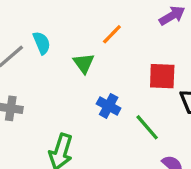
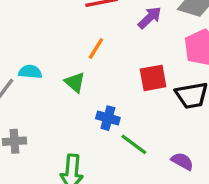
cyan semicircle: (42, 43) -> (30, 72), turned -50
green line: (147, 127) -> (134, 144), moved

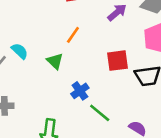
cyan semicircle: (30, 72) -> (20, 51), turned 36
blue cross: (108, 118) -> (80, 91), turned 36

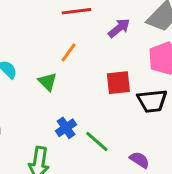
blue cross: (80, 91) -> (66, 128), moved

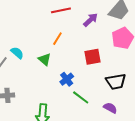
black trapezoid: (152, 101) -> (116, 82), moved
blue cross: (66, 128) -> (67, 79), moved

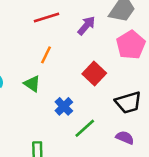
red square: (92, 57) -> (94, 73), turned -30
green line: (81, 97) -> (85, 128), turned -72

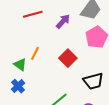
orange line: (46, 55) -> (35, 53), moved
blue cross: (64, 106) -> (18, 86), moved

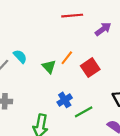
red square: (68, 58) -> (90, 68), moved
blue cross: (18, 86) -> (65, 100), moved

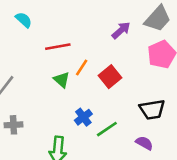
red line: (72, 16) -> (58, 47), moved
cyan semicircle: (20, 56) -> (24, 20), moved

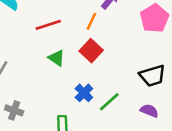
orange line: (82, 67) -> (91, 21), moved
red square: (110, 77) -> (91, 51), moved
gray cross: (13, 125) -> (14, 110), turned 30

